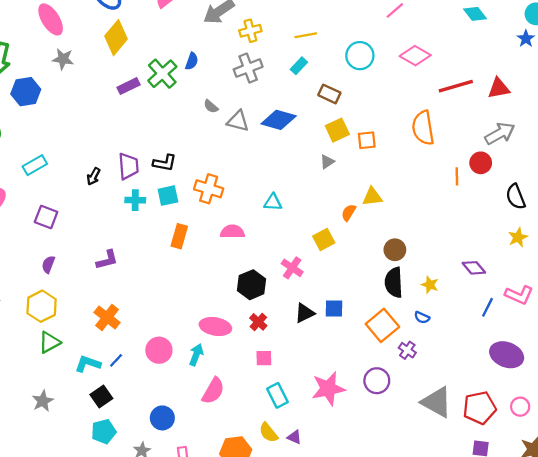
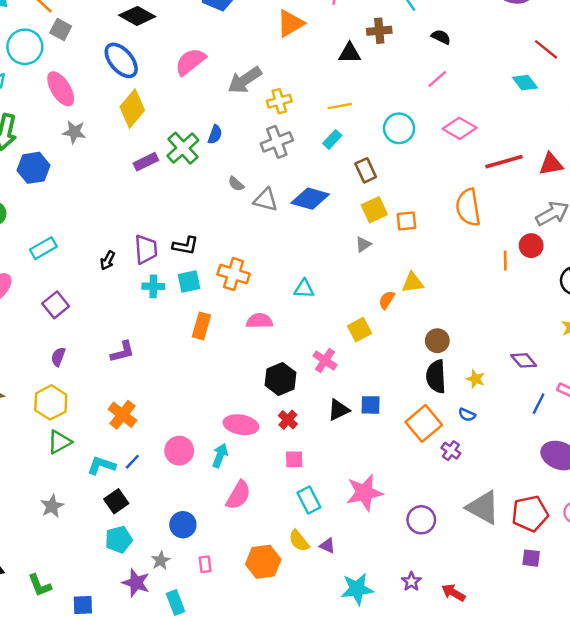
brown rectangle: (329, 94) -> (366, 170), turned 40
purple square: (46, 217) -> (56, 305), turned 30
purple circle: (377, 381) -> (421, 520), moved

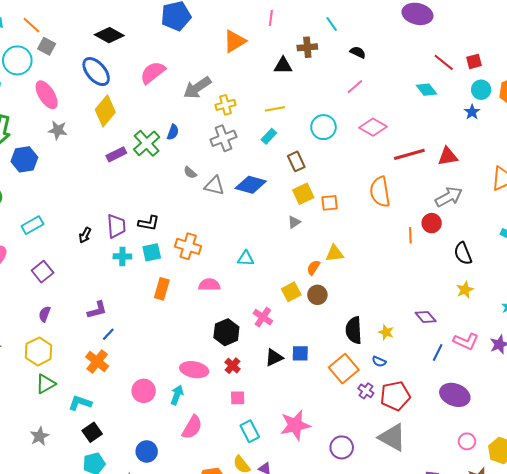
brown circle: (437, 341) -> (317, 295), moved
blue line: (132, 462) -> (108, 334), moved
red pentagon: (530, 514) -> (395, 396), moved

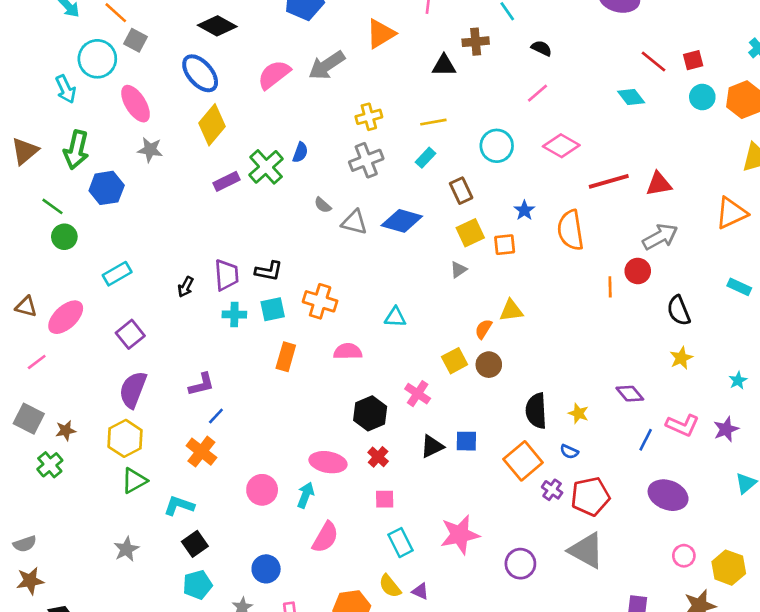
gray arrow: (197, 88) -> (327, 65), moved
blue star: (472, 112) -> (524, 210), moved
purple semicircle: (45, 314) -> (133, 390), size x1.8

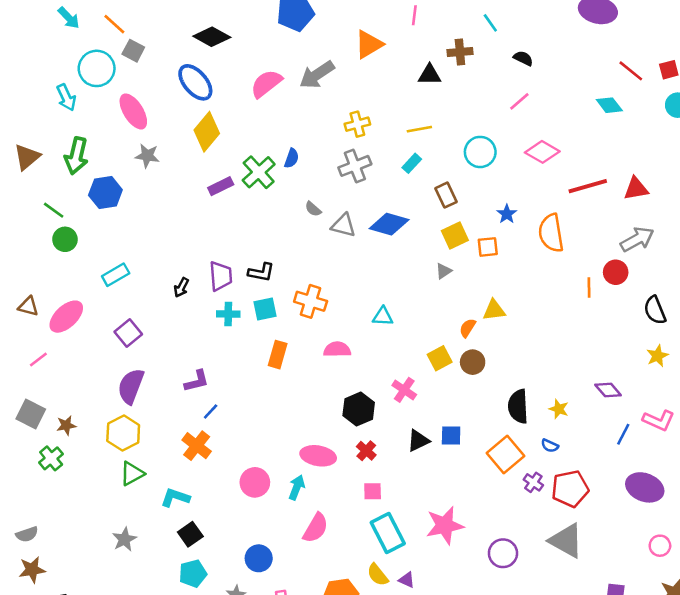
cyan rectangle: (400, 543) -> (388, 533), size x1.4

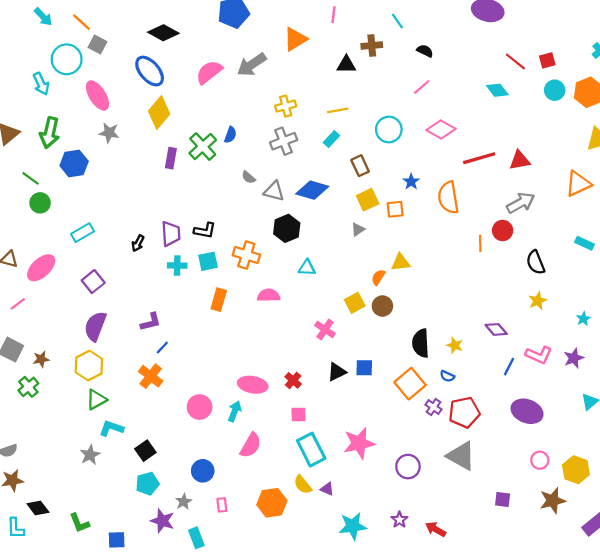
purple rectangle: (221, 186) -> (171, 158), turned -54
black hexagon: (359, 409) -> (287, 228), moved
cyan L-shape: (175, 498) -> (111, 428), moved

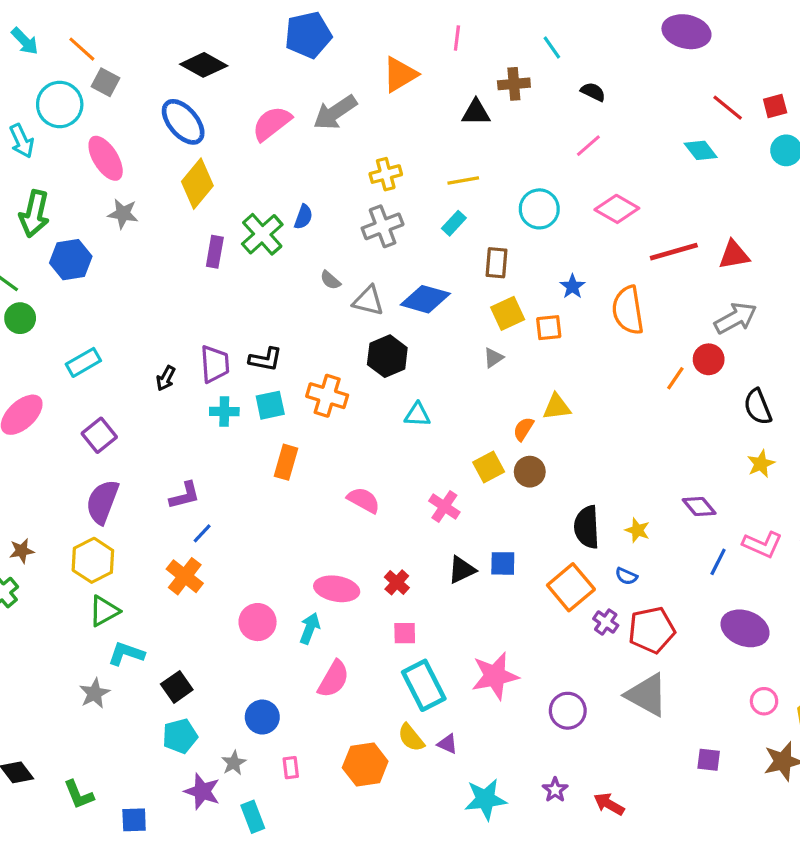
brown rectangle: (360, 166) -> (497, 263), turned 30
orange line: (480, 243) -> (675, 378), turned 35
pink semicircle: (269, 295) -> (364, 500), moved, turned 30

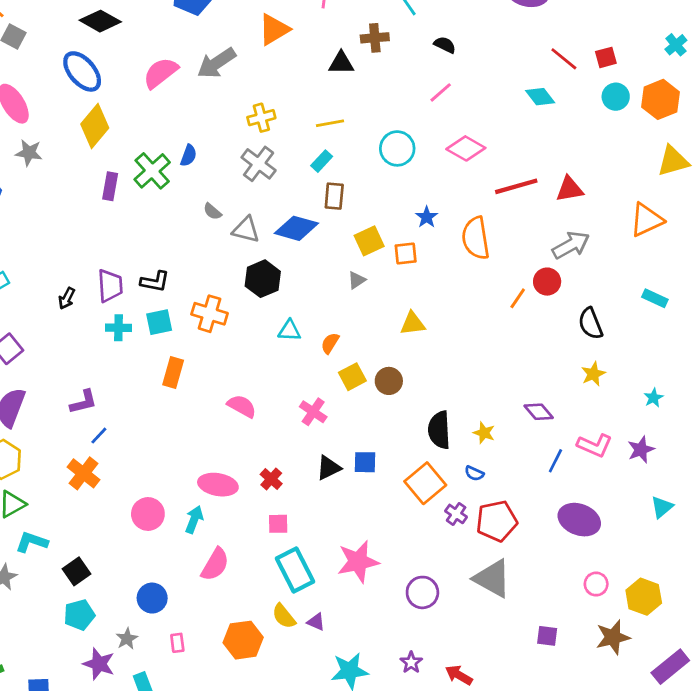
gray cross: (383, 226) -> (259, 164), turned -32
brown rectangle: (497, 263) -> (334, 196), moved
orange semicircle: (523, 429) -> (330, 343), moved

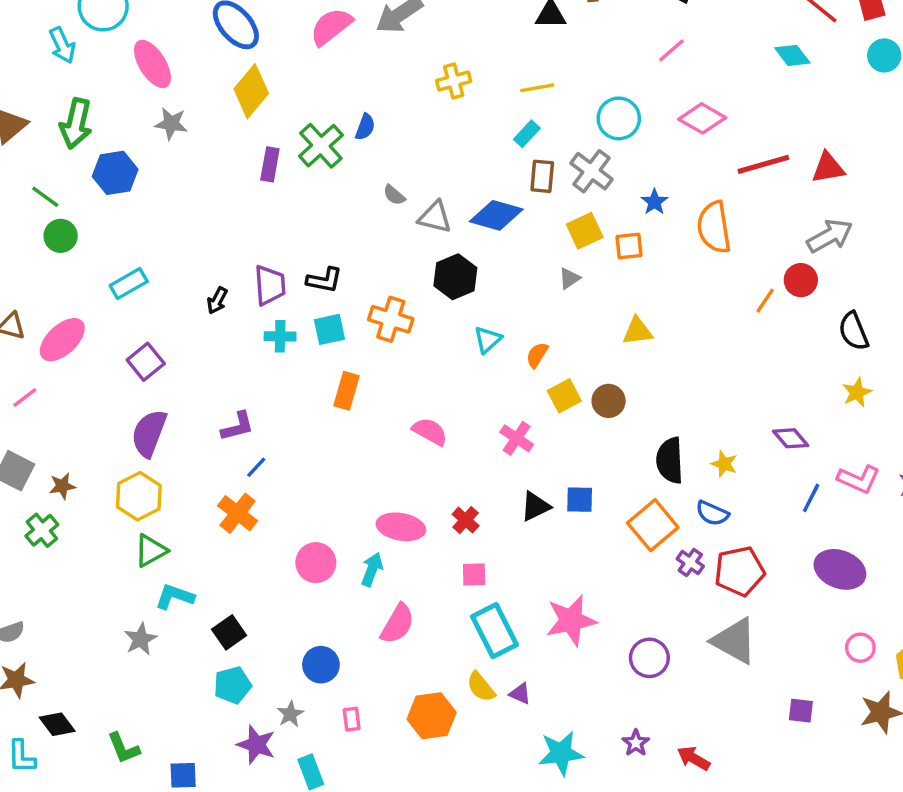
gray cross: (259, 164) -> (592, 171), moved
cyan triangle: (289, 331) -> (488, 340), turned -45
blue semicircle: (474, 473) -> (712, 513), size x1.4

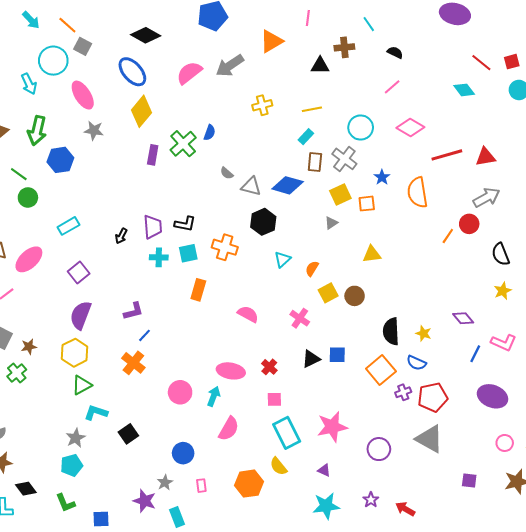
purple cross: (690, 563) -> (403, 392), turned 35
cyan pentagon: (232, 685) -> (72, 465), moved
purple triangle: (520, 694) -> (324, 470), moved

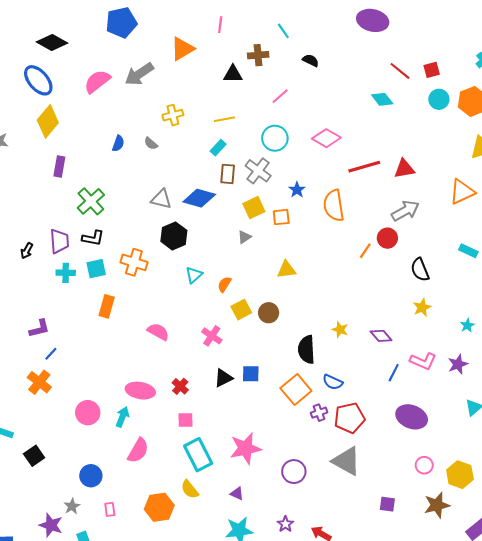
pink line: (392, 87) -> (280, 96), moved
green cross: (183, 144) -> (91, 201), moved
gray semicircle: (227, 173) -> (151, 143), moved
yellow star: (424, 333) -> (340, 330), moved

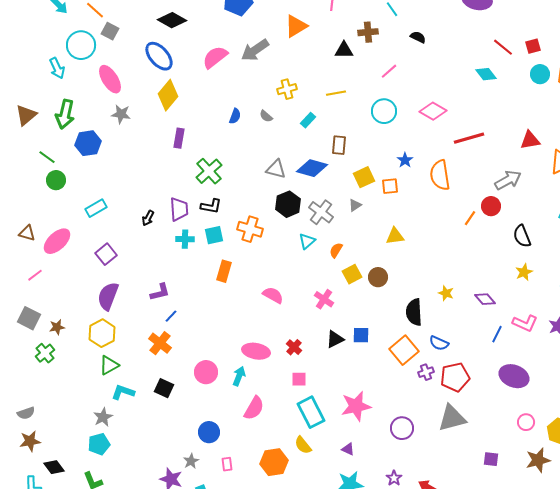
cyan rectangle: (218, 148) -> (308, 120), moved
red triangle: (404, 169) -> (530, 140), moved
gray cross: (258, 171) -> (321, 212), moved
black square: (34, 456) -> (164, 388), moved, turned -30
gray triangle: (346, 461) -> (452, 418), turned -44

